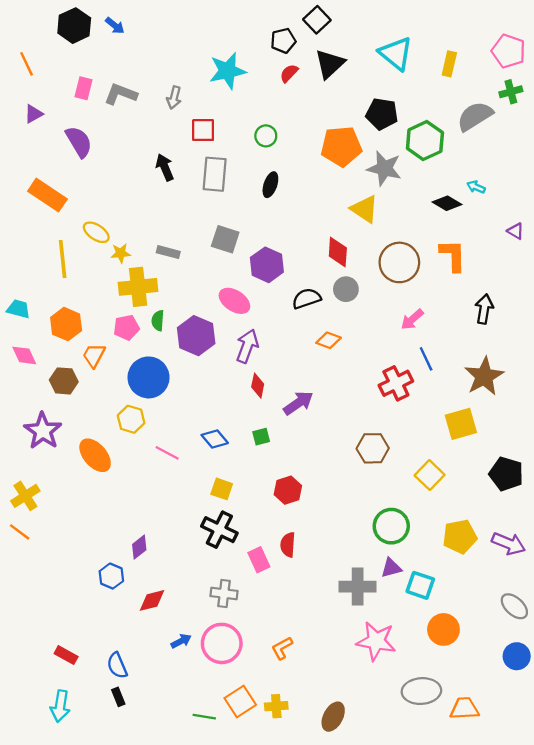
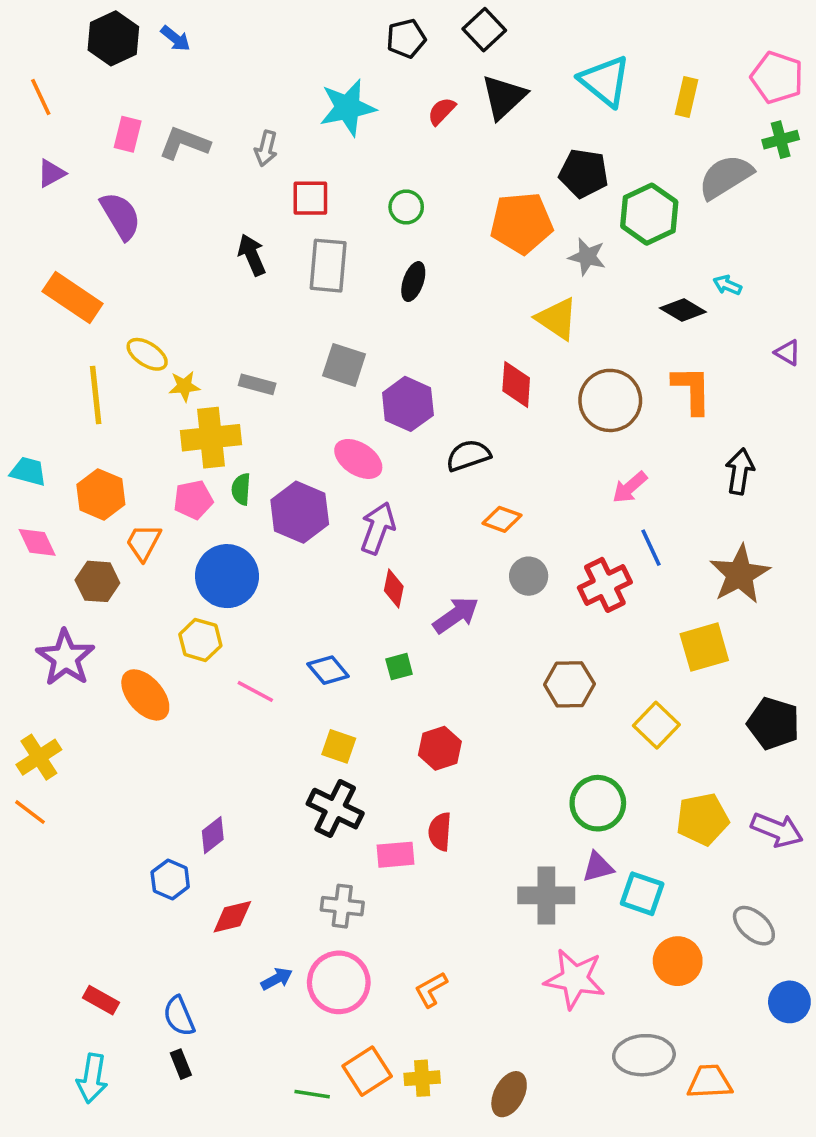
black pentagon: (283, 41) -> (406, 38), moved
gray star: (384, 168) -> (587, 257), size x0.7
gray circle: (346, 289) -> (529, 576), moved
pink rectangle: (259, 560) -> (396, 855), turned -70
gray ellipse: (514, 606) -> (754, 926), moved

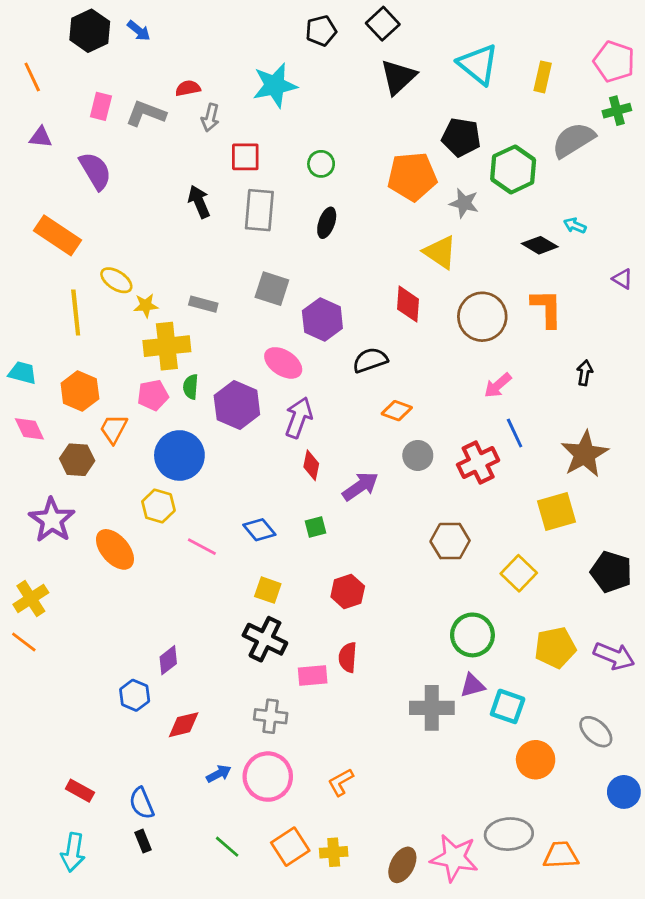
red semicircle: (442, 111) -> (188, 88), moved, turned 35
purple triangle: (51, 173) -> (41, 137), turned 35
black arrow: (740, 471) -> (585, 373), size x0.7
pink star: (575, 979) -> (454, 858), moved
green line: (312, 1094) -> (227, 847), moved, turned 32

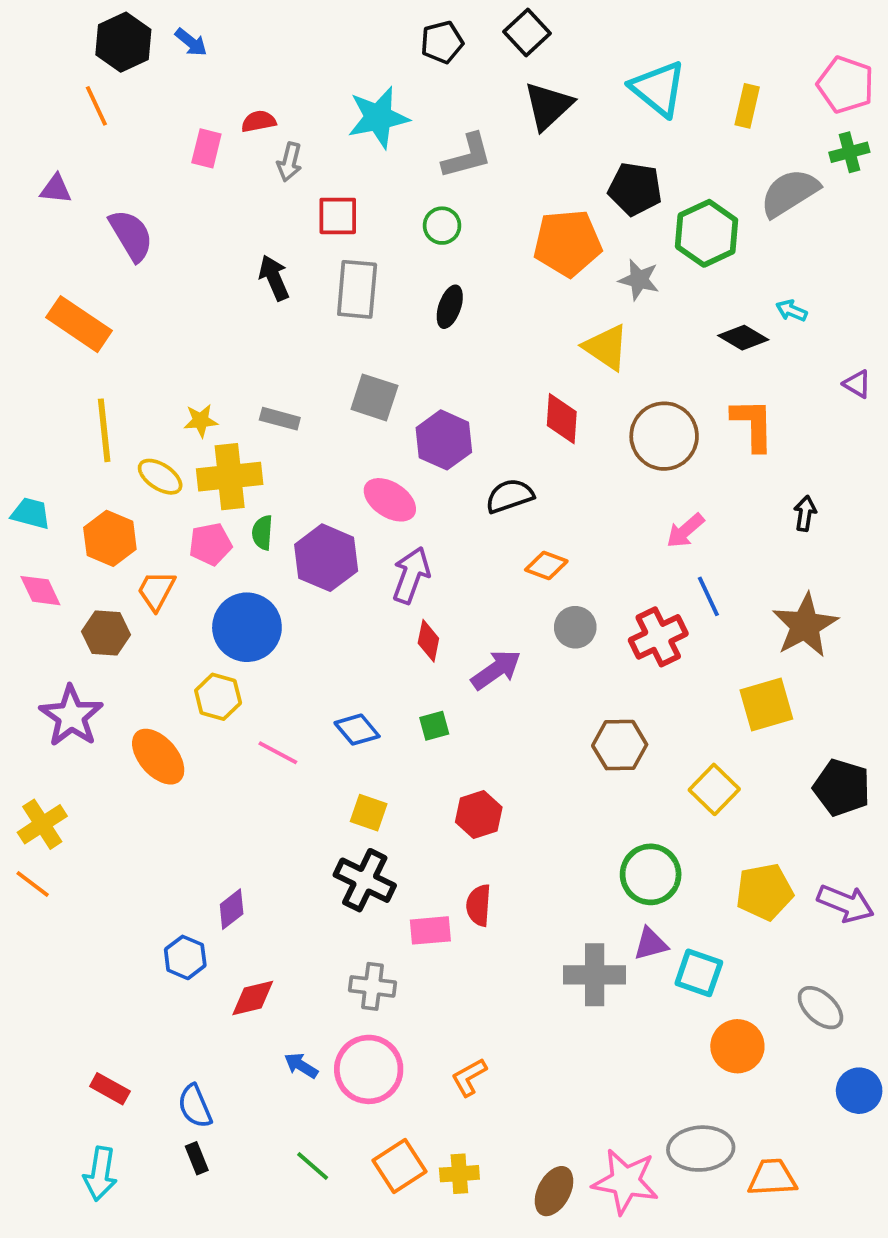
orange line: (32, 77) -> (96, 106), moved
pink rectangle: (101, 106) -> (206, 148), moved
gray L-shape: (146, 113) -> (467, 156), moved, turned 144
yellow ellipse: (116, 280) -> (160, 477), moved
blue arrow: (219, 774) -> (301, 1066), turned -120

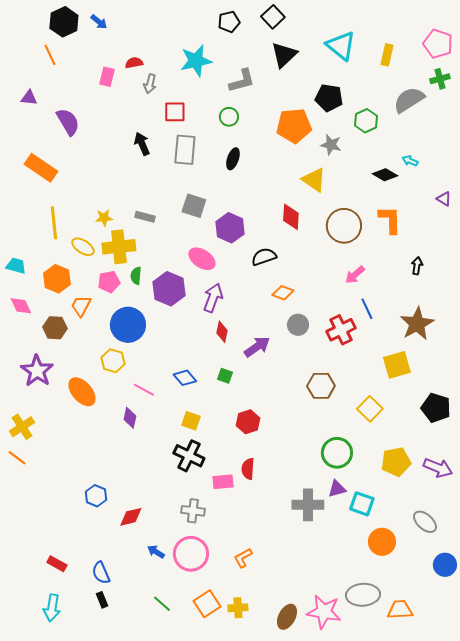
green hexagon: (707, 233) -> (366, 121), size x0.7
green square: (434, 726) -> (225, 376), turned 35
purple diamond: (232, 909) -> (130, 418), moved, turned -40

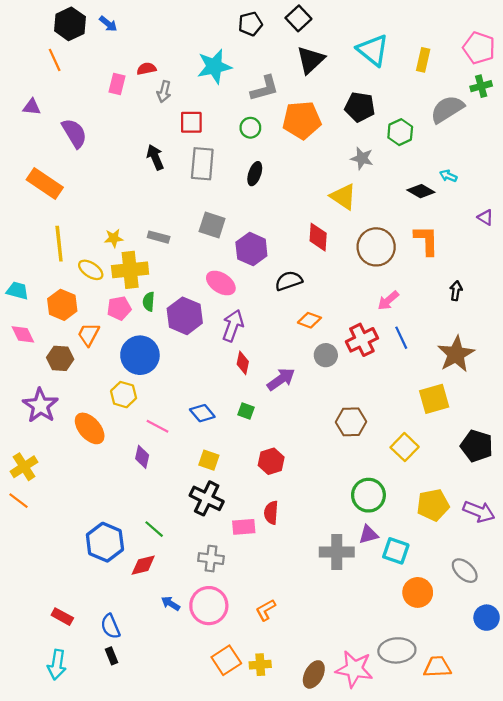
orange pentagon: (294, 126) -> (302, 120), moved
red cross: (341, 330) -> (362, 340), moved
blue hexagon: (96, 496) -> (105, 542), size x1.6
green line: (162, 604) -> (154, 529), moved

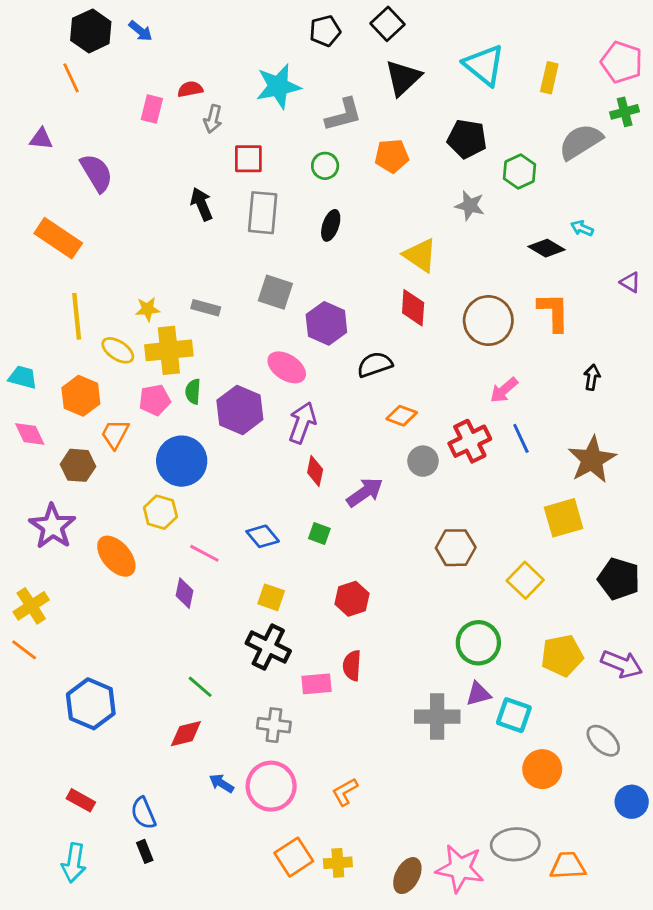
orange pentagon: (302, 120) -> (392, 156), size x0.7
yellow triangle: (343, 197) -> (420, 255), moved
blue hexagon: (105, 542) -> (91, 704), moved

